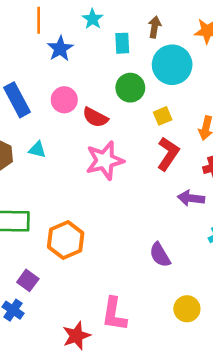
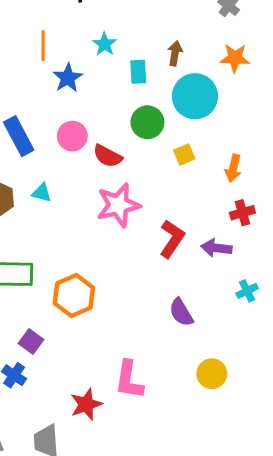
red L-shape: (168, 154) -> (172, 239), moved

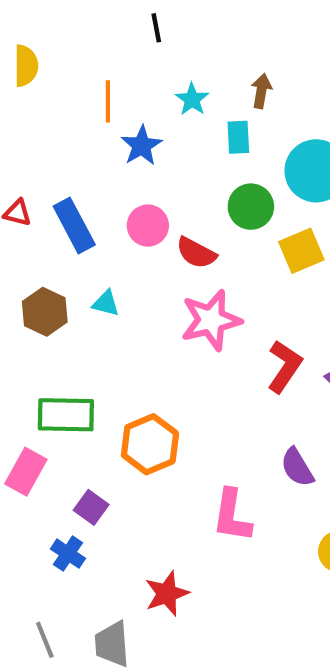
brown arrow: (175, 53) -> (261, 91), moved
yellow square: (184, 154) -> (301, 251), size x1.5
pink L-shape: (129, 380) -> (232, 516), moved

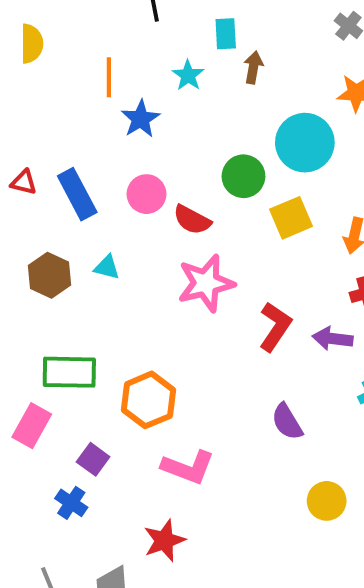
cyan rectangle: (238, 137) -> (226, 34), moved
pink L-shape: (232, 516) -> (188, 467), moved, turned -78

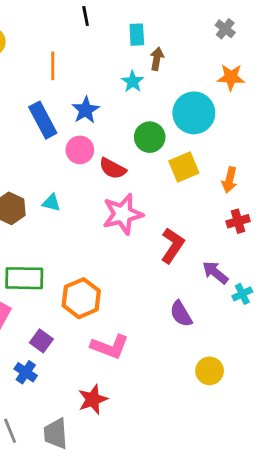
cyan star: (188, 75) -> (133, 82), moved
blue star: (141, 119) -> (86, 110), moved
blue rectangle: (77, 194) -> (43, 120), moved
purple arrow: (333, 339) -> (215, 273), moved, turned 32

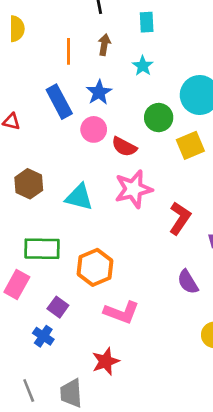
brown arrow: (157, 59) -> (104, 45), moved
cyan triangle: (51, 203) -> (79, 197), moved, size x1.6

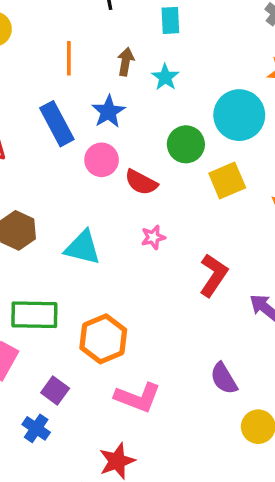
brown arrow: (104, 45) -> (126, 62), moved
pink star: (133, 189) -> (153, 237), size x0.5
purple semicircle: (188, 282) -> (224, 378), moved

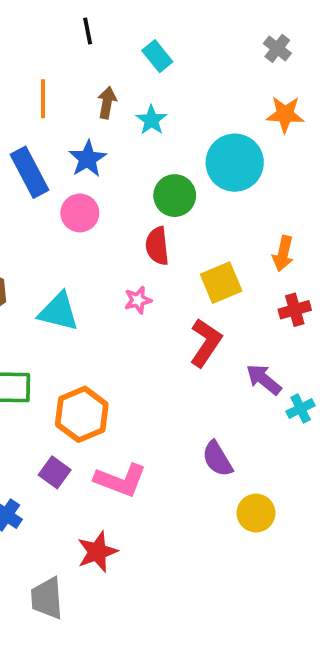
cyan rectangle: (170, 20) -> (157, 56), turned -36
yellow square: (227, 180) -> (221, 283), moved
red semicircle: (141, 182) -> (157, 246), moved, turned 56
purple square: (55, 391) -> (55, 472), moved

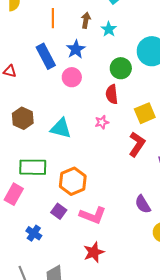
red star: (97, 552) -> (94, 252), moved

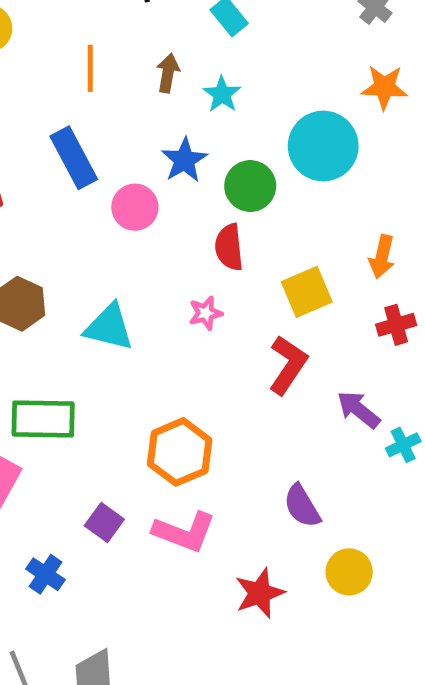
blue star: (76, 49) -> (184, 160), moved
orange hexagon: (73, 181) -> (180, 452), moved
red star: (94, 252) -> (260, 593), moved

